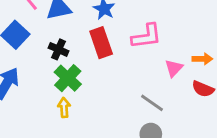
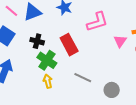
red rectangle: (101, 43) -> (69, 45), moved
gray line: (152, 103) -> (83, 78), moved

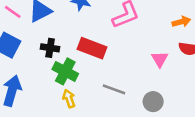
pink triangle: (120, 41) -> (160, 59), moved
red rectangle: (69, 45) -> (92, 48), turned -35

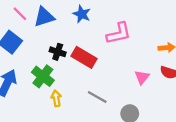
black cross: (50, 48) -> (58, 52), moved
green cross: (65, 71) -> (43, 76), moved

